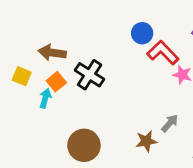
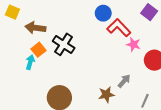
yellow square: (22, 76) -> (12, 12), moved

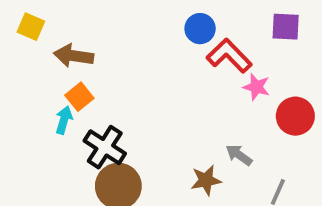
purple square: (149, 12) -> (286, 27), turned -35
black cross: (64, 44) -> (105, 147), moved
gray arrow: (124, 81) -> (239, 155), turned -96

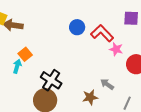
blue circle: (200, 29) -> (77, 27), moved
brown arrow: (74, 56) -> (13, 25), moved
black cross: (105, 147) -> (51, 80), moved

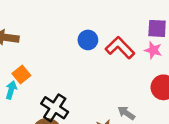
pink star: (116, 49) -> (153, 50), moved

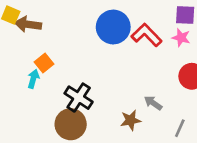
blue circle: (88, 40) -> (113, 27), size x1.6

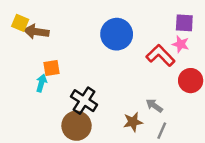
red L-shape: (147, 35) -> (161, 55), moved
orange square: (44, 63) -> (51, 68), turned 30
gray line: (180, 128) -> (162, 131), moved

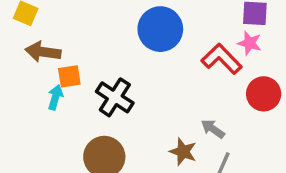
brown arrow: (36, 32) -> (43, 52), moved
black cross: (84, 101) -> (115, 97), moved
brown star: (133, 122) -> (183, 152), turned 30

